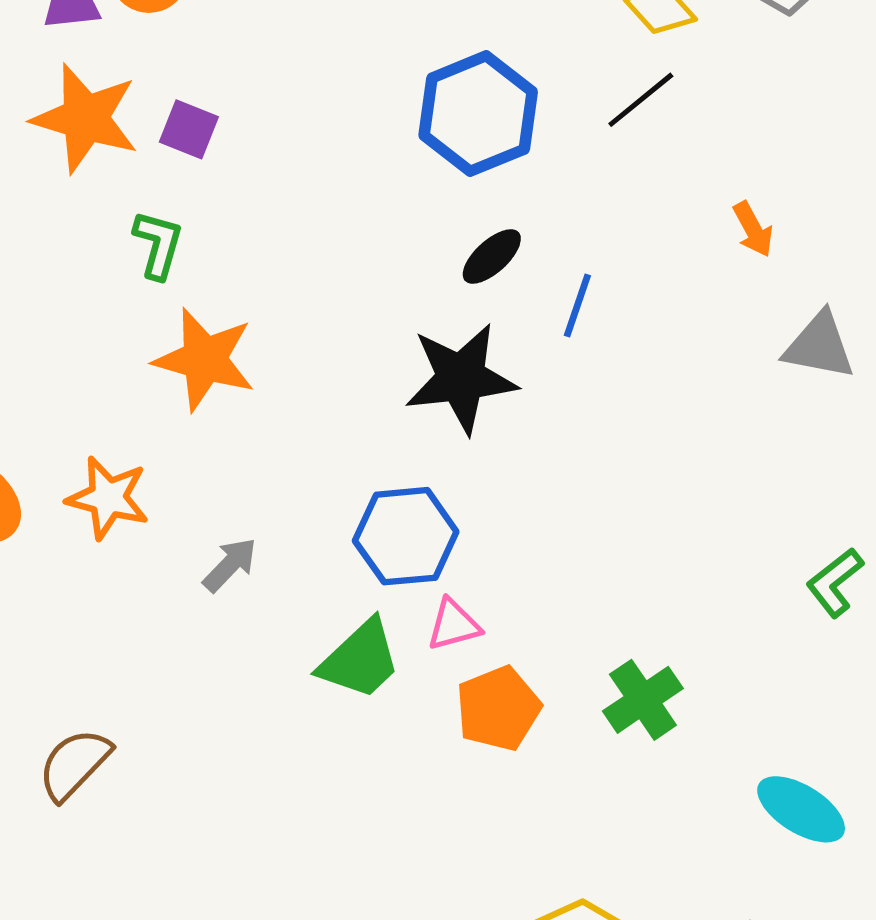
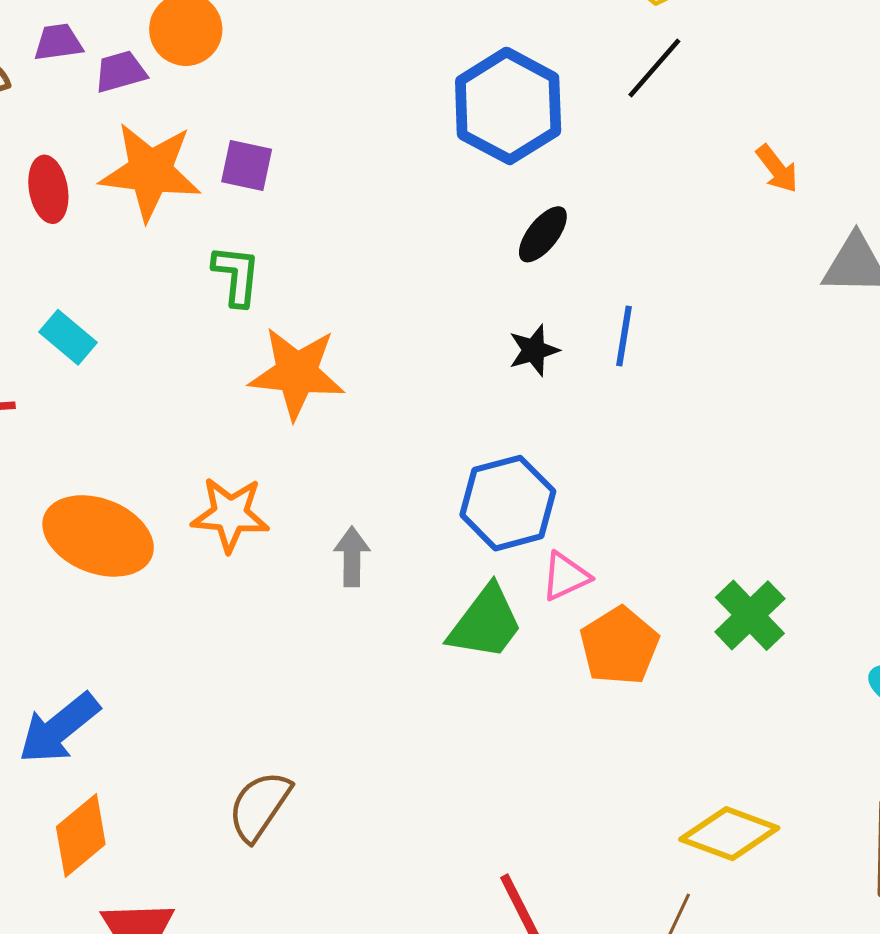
blue line: (577, 306) -> (624, 336), moved
black star: (461, 378) -> (534, 350), size x0.5
gray arrow: (230, 565) -> (352, 557), turned -34
brown semicircle: (74, 764) -> (259, 806), moved

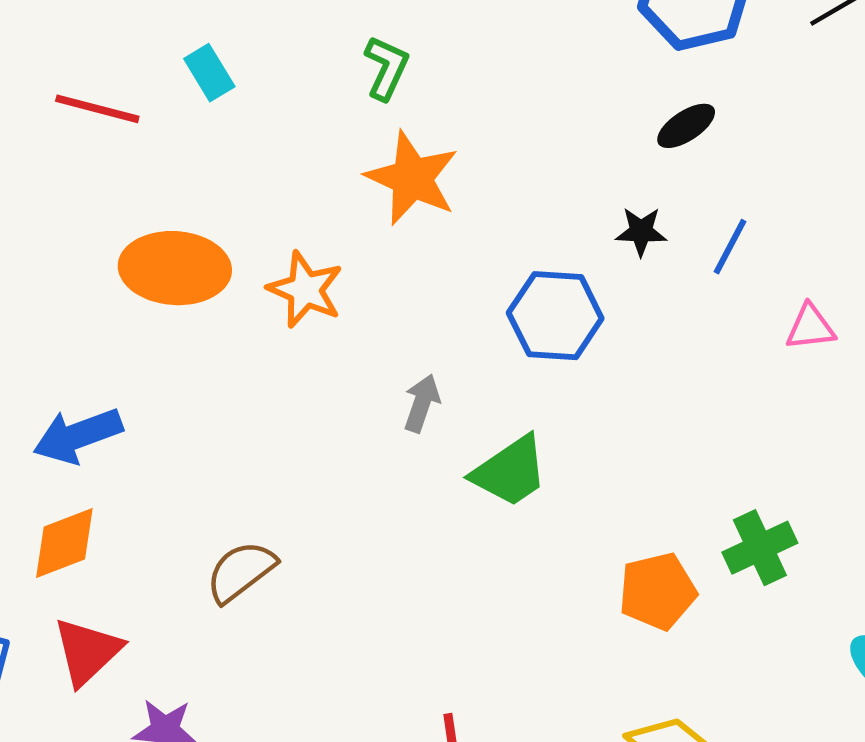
blue hexagon: (508, 503) -> (555, 316), moved
orange ellipse: (98, 536) -> (175, 268), turned -36
gray arrow: (352, 557) -> (422, 403), moved
pink triangle: (565, 576) -> (810, 327), moved
orange pentagon: (619, 646) -> (657, 591), moved

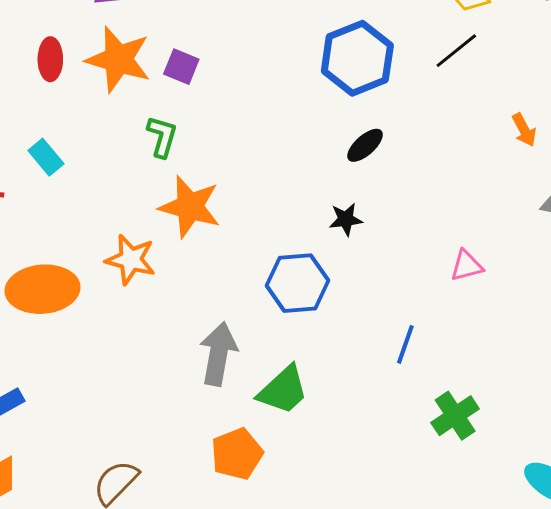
blue line: (730, 247) -> (405, 344), moved
orange star: (305, 290) -> (131, 260), moved
gray arrow: (422, 403) -> (218, 354), size x1.6
orange pentagon: (657, 591) -> (237, 454), moved

